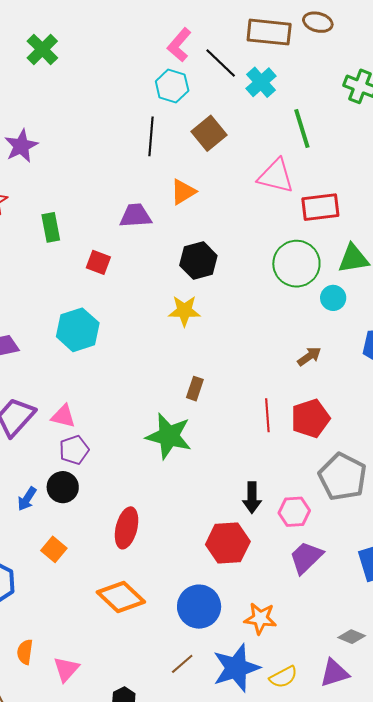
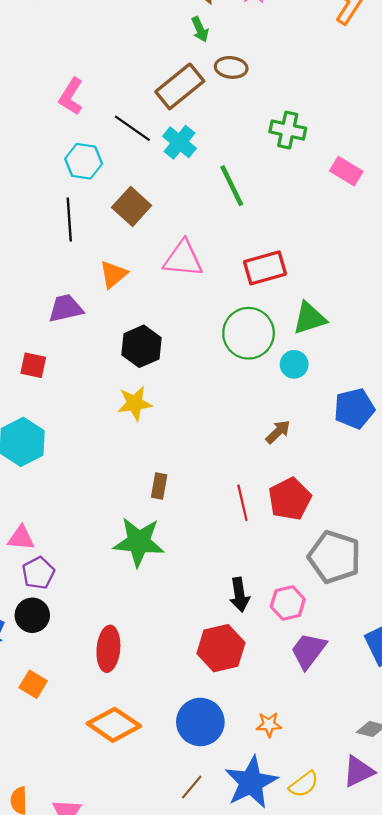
brown rectangle: (269, 32) -> (180, 86), turned -36
pink L-shape: (179, 45) -> (71, 96), moved
pink triangle: (276, 176) -> (183, 259), moved
orange star: (260, 618) -> (269, 725), size x0.7

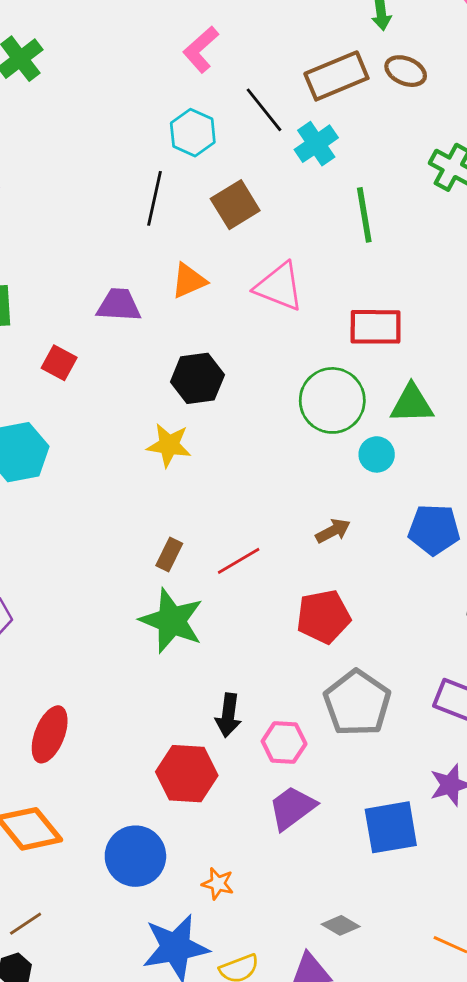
red line: (242, 503) -> (239, 561), moved, turned 56
green star: (139, 542) -> (172, 621), moved
brown line: (192, 787) -> (26, 924), moved

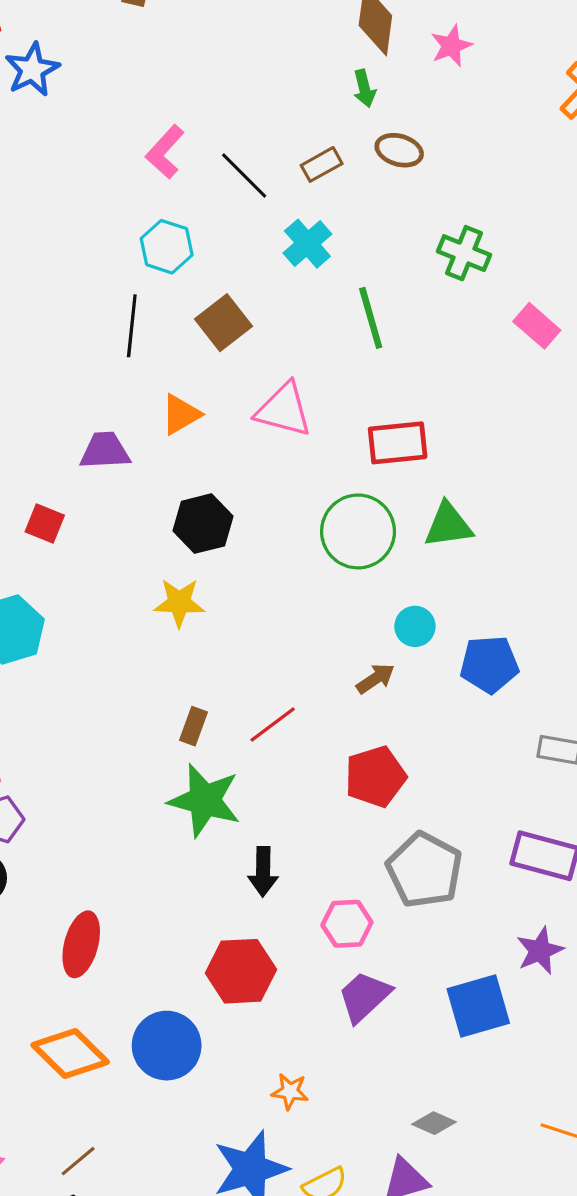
brown rectangle: (336, 76) -> (322, 164), size x0.6
black line: (264, 110) -> (244, 176), moved
cyan circle: (377, 454) -> (415, 626), moved
black arrow: (228, 715) -> (263, 872), moved
blue circle: (135, 856) -> (167, 1046), moved

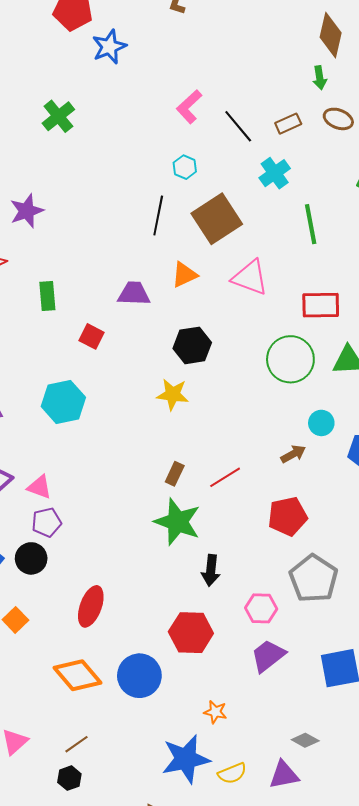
cyan hexagon: (167, 247) -> (185, 167), size x0.7
brown square: (224, 323) -> (217, 219), size x1.4

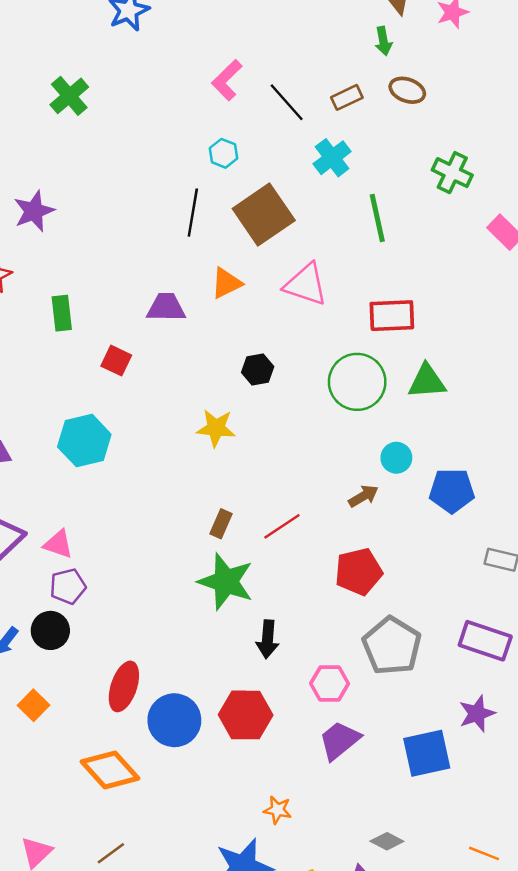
black hexagon: (192, 345) -> (258, 370), moved, size x0.7
blue circle: (139, 676) -> (174, 720), moved

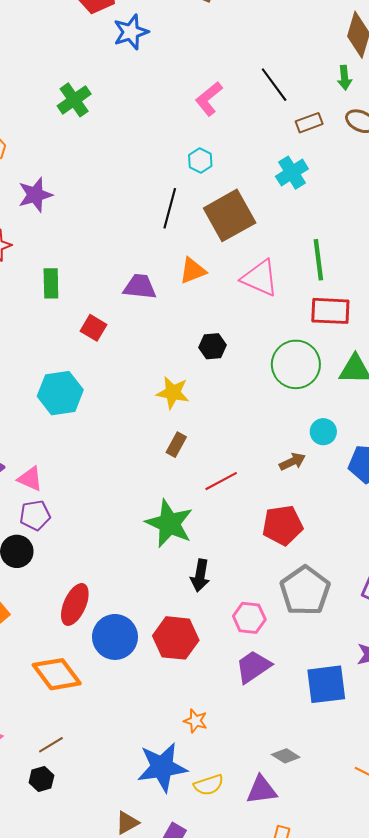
black line: (287, 102) -> (274, 85), moved
green line: (377, 218) -> (318, 260), moved
brown rectangle: (221, 524) -> (176, 445), moved

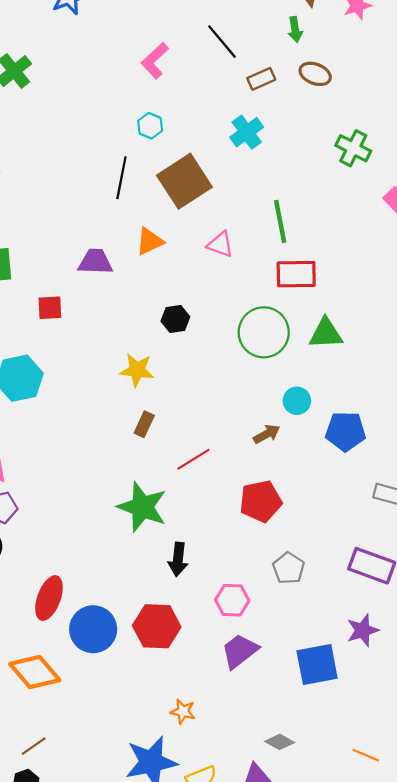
pink triangle: (260, 278) -> (220, 244), size x0.7
red square: (93, 328) -> (50, 308), turned -30
gray pentagon: (305, 591) -> (289, 568), size x0.6

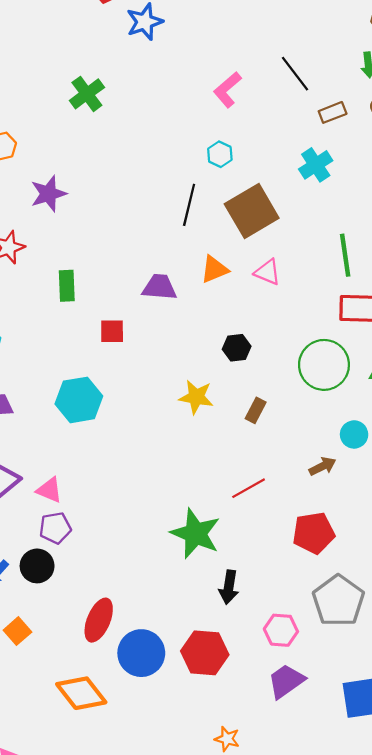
pink triangle: (220, 244) -> (268, 272), moved
brown rectangle: (144, 424) -> (256, 410), moved
gray pentagon: (289, 568) -> (338, 601), size x1.6

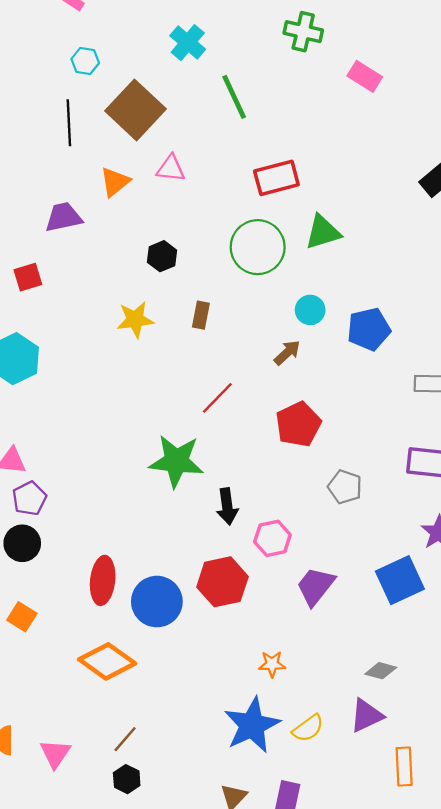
green line: (345, 255) -> (234, 97), moved
gray pentagon: (338, 601) -> (345, 487), size x0.6
pink hexagon: (281, 630) -> (272, 538), moved

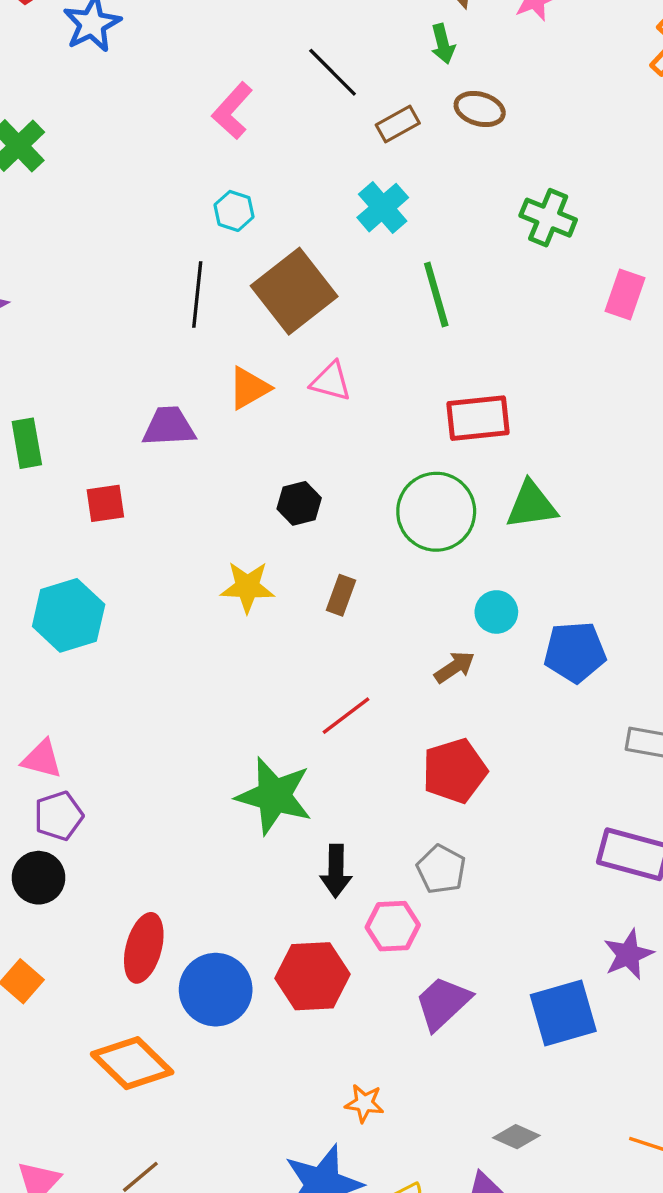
pink rectangle: (365, 76) -> (625, 294), turned 68
gray pentagon: (345, 487) -> (441, 869), moved

